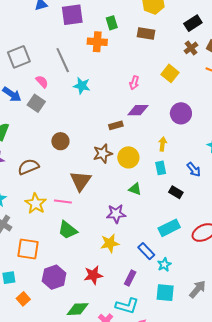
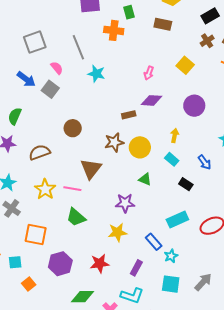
cyan rectangle: (161, 168) -> (172, 159), turned -40

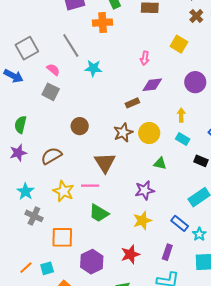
blue arrow: (26, 79) -> (14, 76), moved

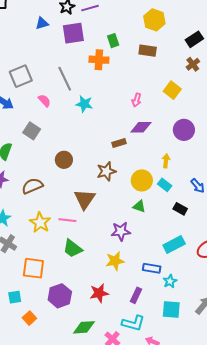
gray square: (51, 92) -> (32, 131), moved
yellow circle: (149, 133) -> (142, 180), moved
blue rectangle: (180, 223) -> (152, 268), turned -36

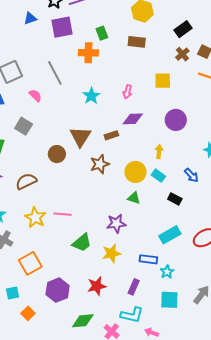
yellow square: (172, 90) -> (163, 81), turned -36
cyan star: (84, 104) -> (91, 96), moved, turned 30
brown triangle: (85, 199) -> (80, 137), moved
green trapezoid: (73, 248) -> (82, 243), moved, turned -75
orange square: (33, 268) -> (30, 263), turned -35

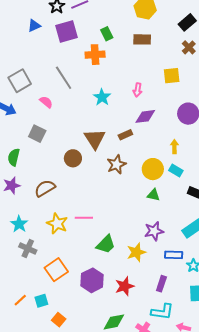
purple star: (116, 223) -> (154, 231), moved
purple hexagon: (58, 290) -> (92, 280), moved

